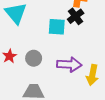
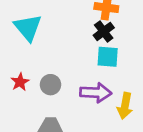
cyan square: (57, 27) -> (108, 57), moved

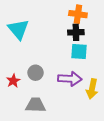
black cross: (104, 31) -> (76, 32), turned 35
red star: (20, 82) -> (13, 81), moved

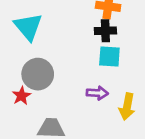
gray circle: (36, 73) -> (38, 74), moved, size x1.5
purple arrow: (70, 79) -> (97, 93), size x0.7

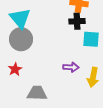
cyan square: (109, 56) -> (91, 39), moved
gray circle: (38, 74) -> (21, 39), moved

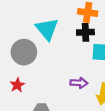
cyan triangle: (20, 18) -> (47, 29), moved

